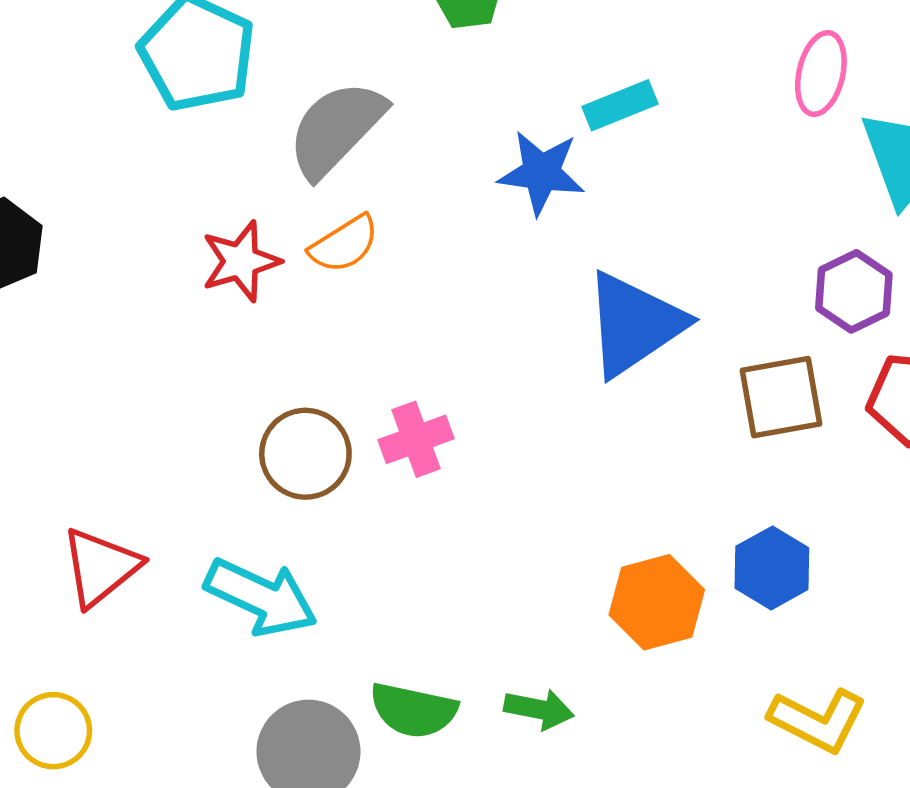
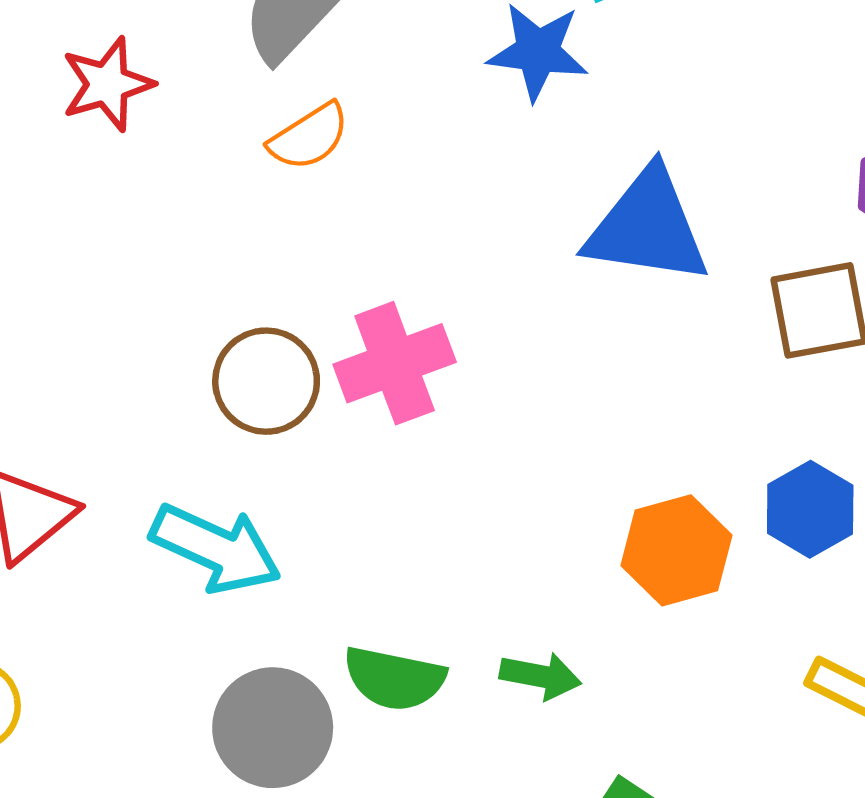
red star: (241, 261) -> (107, 84), moved
blue triangle: (634, 324) -> (647, 227), turned 43
pink cross: (416, 439) -> (395, 363), size x1.4

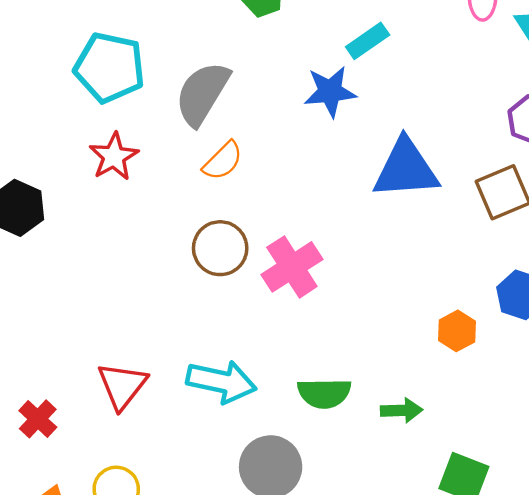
brown circle: (266, 381) -> (220, 248), moved
orange hexagon: (676, 550) -> (457, 331), size x0.7
green semicircle: (394, 678) -> (324, 393), moved

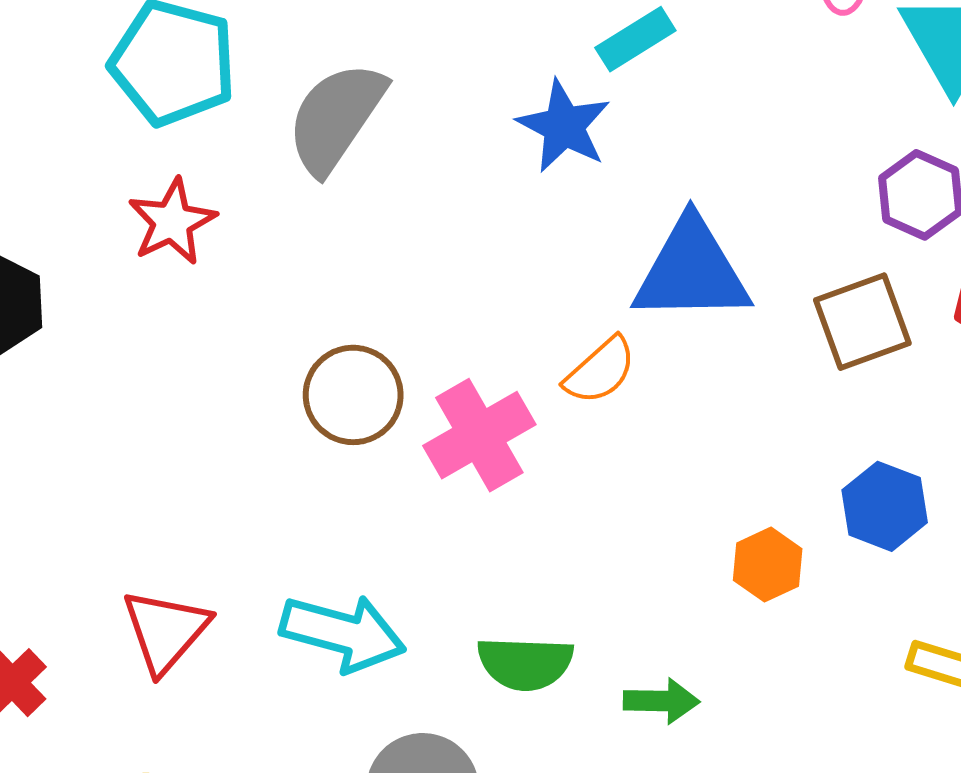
blue star: (330, 92) -> (564, 126), turned 30
orange semicircle: (223, 161) -> (600, 371), moved

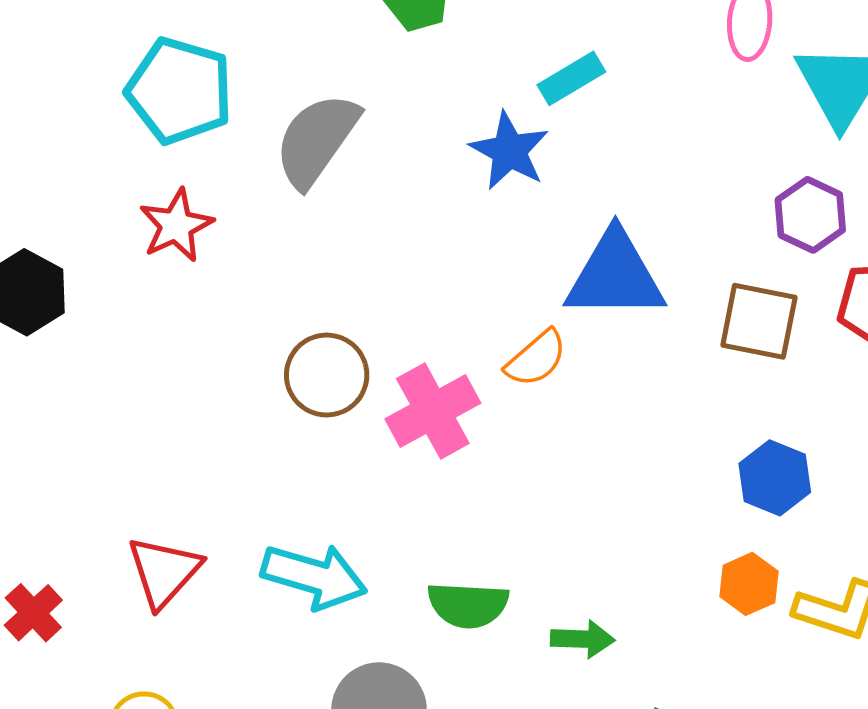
brown square: (862, 322) -> (759, 321), turned 30
orange hexagon: (768, 565) -> (749, 584), moved

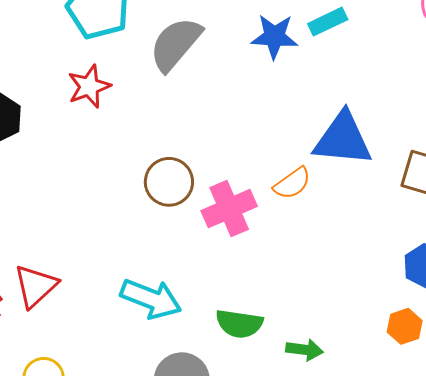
blue star: (509, 151) -> (274, 37), moved, turned -30
red triangle: (164, 572) -> (36, 286), moved

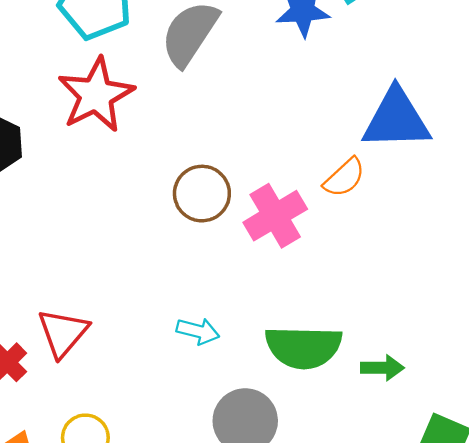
red star: (89, 86) -> (96, 95), size x1.5
cyan arrow: (151, 299) -> (198, 331), size x0.6
green semicircle: (239, 324) -> (303, 347), size x1.4

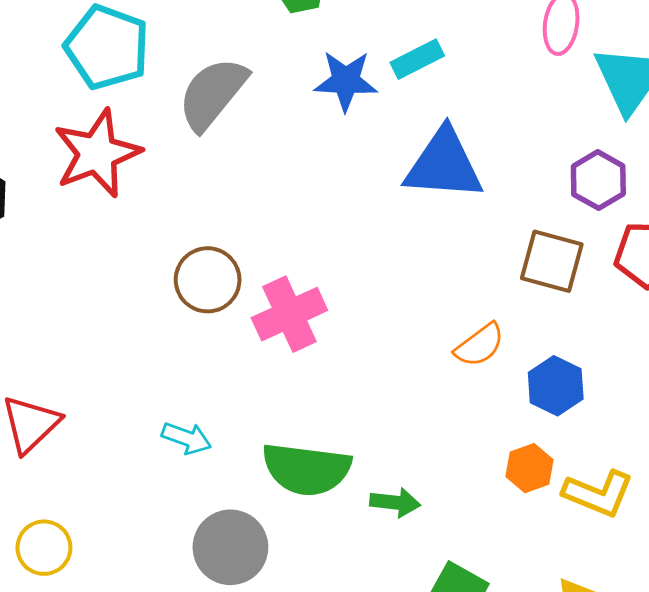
blue triangle: (396, 119) -> (444, 165), moved
orange semicircle: (344, 178) -> (480, 345), moved

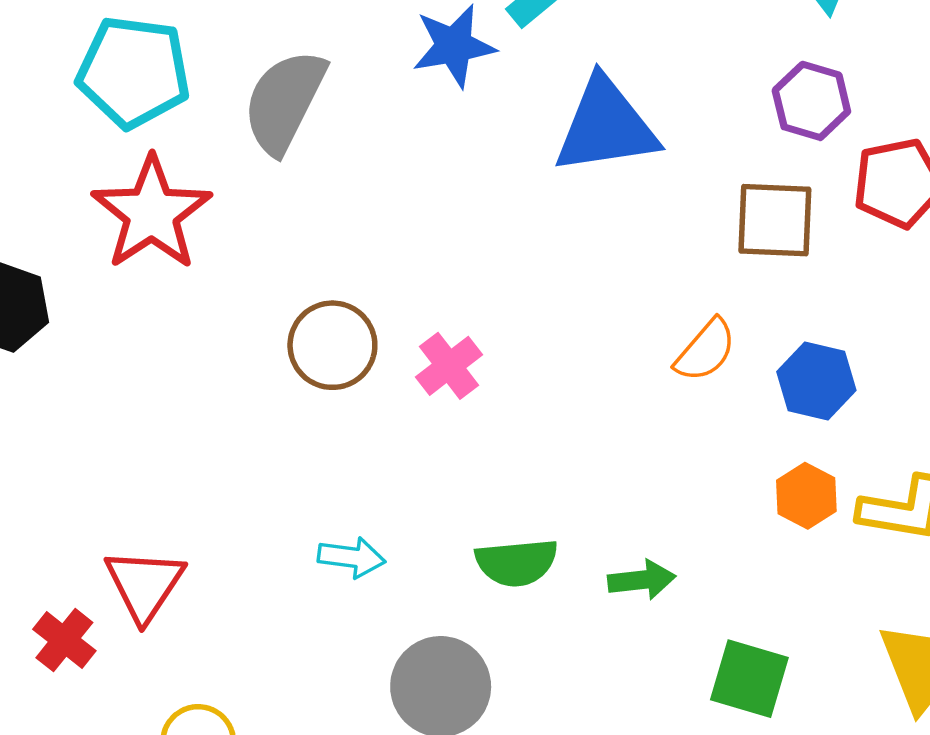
pink cross: (289, 314) -> (449, 366), size x0.7
green semicircle: (306, 469) -> (517, 563), size x0.7

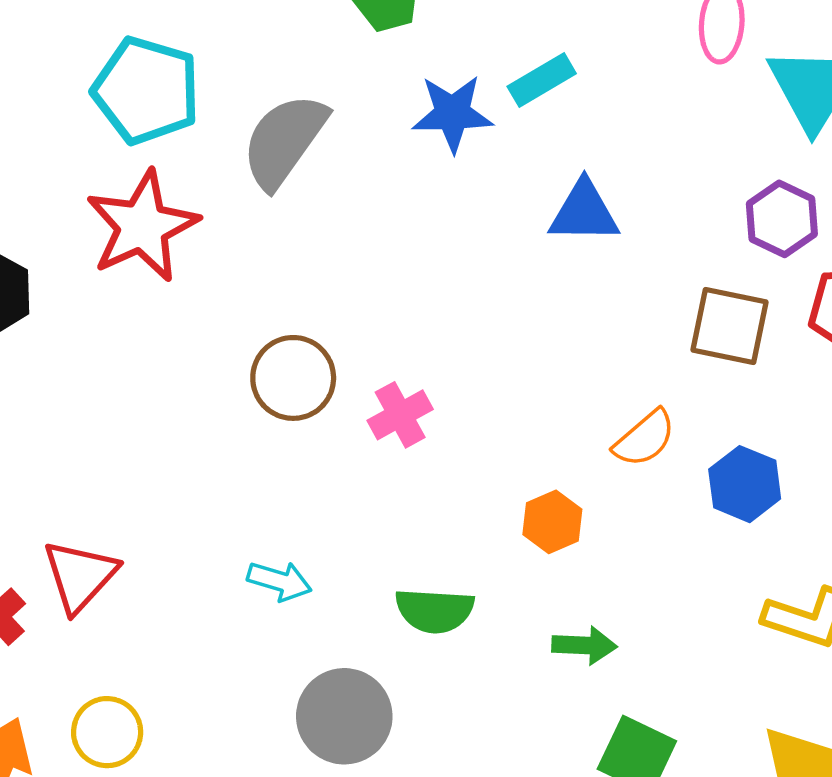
blue triangle: (606, 126) -> (584, 212), size x0.7
orange hexagon: (806, 496) -> (552, 522), moved
green arrow: (642, 580) -> (584, 645), moved

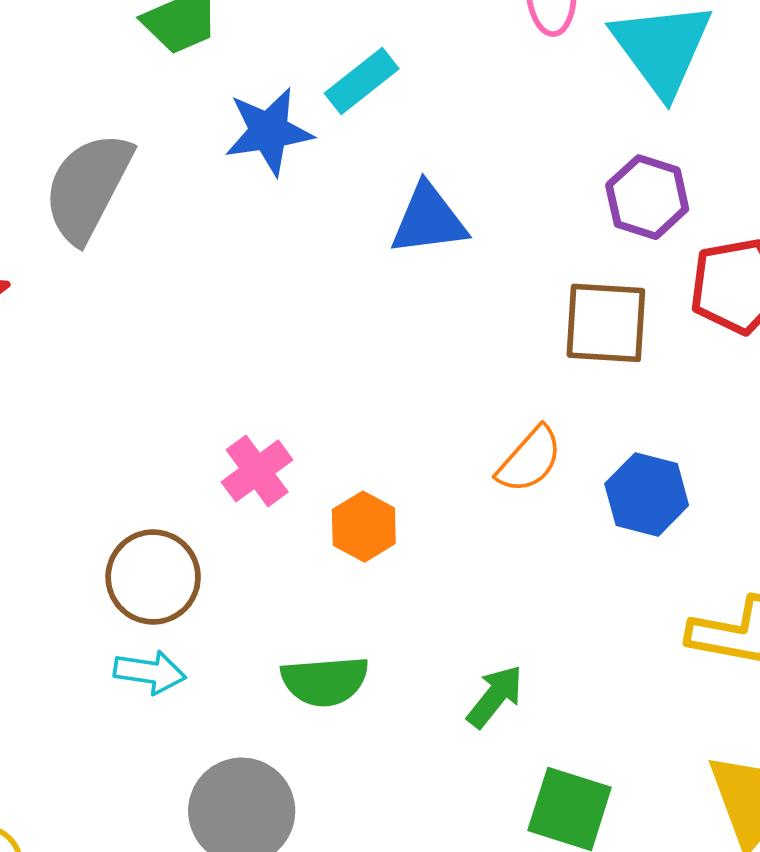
brown circle: (293, 378) -> (153, 577), moved
orange hexagon: (552, 522) -> (364, 527), moved
green arrow: (584, 645) -> (495, 696), turned -46

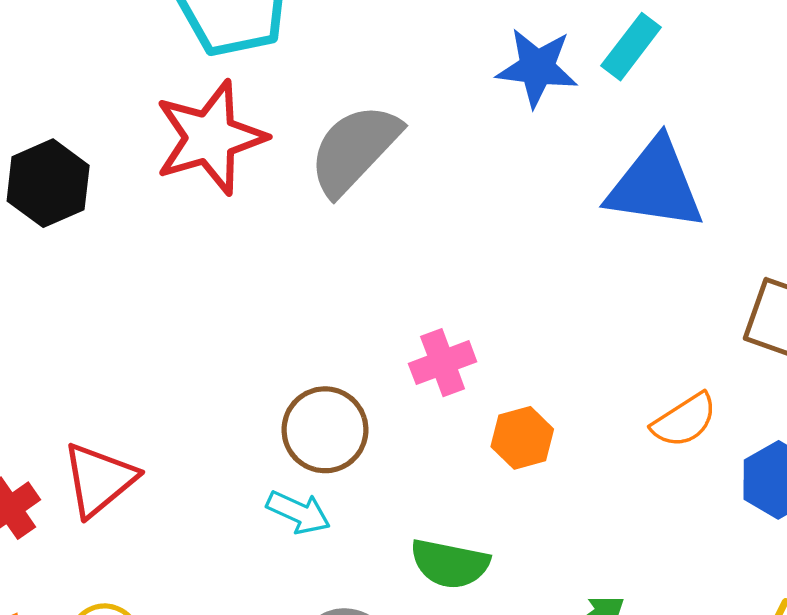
cyan rectangle: (362, 81) -> (631, 47), turned -30
gray semicircle: (88, 187) -> (354, 149), moved
blue triangle: (429, 220) -> (655, 185), size x1.4

